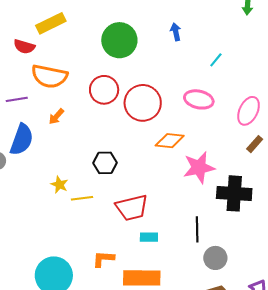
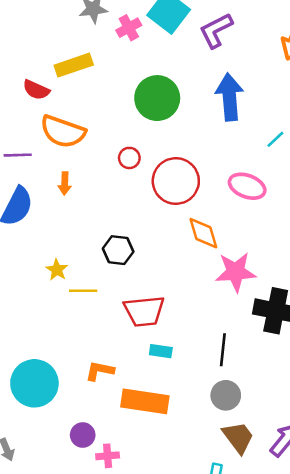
blue arrow: (176, 32) -> (229, 97), size x2.0
red circle: (104, 90) -> (129, 158), size x0.6
orange arrow: (56, 116) -> (65, 183), turned -48
orange diamond: (170, 141) -> (203, 233), turned 60
gray circle: (215, 258) -> (226, 395), moved

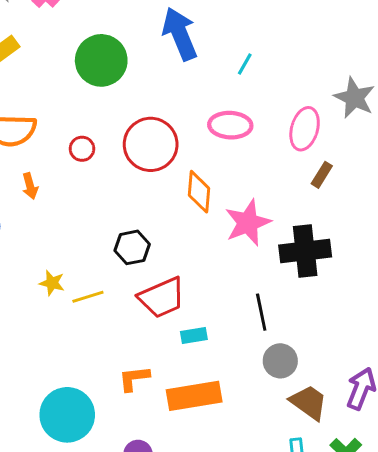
red circle: (129, 158) -> (82, 149), moved
orange diamond: (203, 233) -> (199, 192), turned 39
black hexagon: (118, 250) -> (132, 247), moved

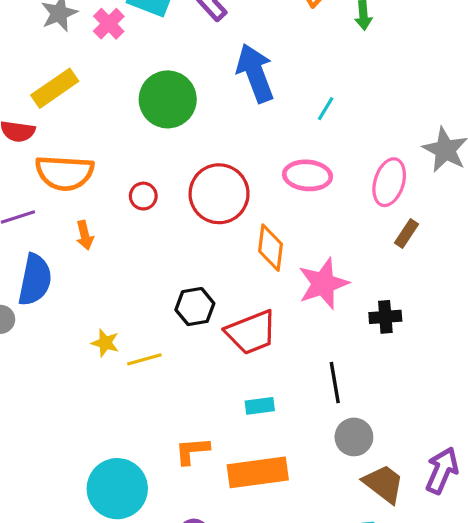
black cross: (305, 251) -> (385, 317), size x0.6
red trapezoid: (162, 298) -> (251, 332), moved

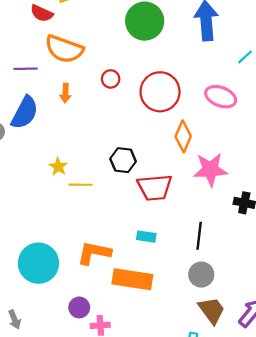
orange L-shape: (192, 451) -> (94, 253), size x1.4

